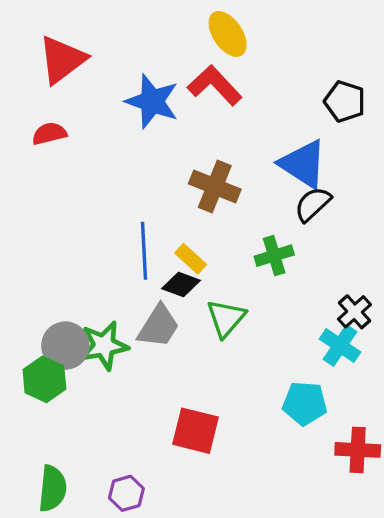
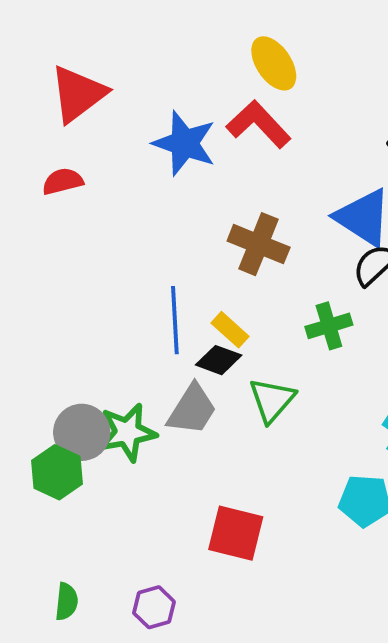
green semicircle: (53, 488) -> (67, 602), size x0.7

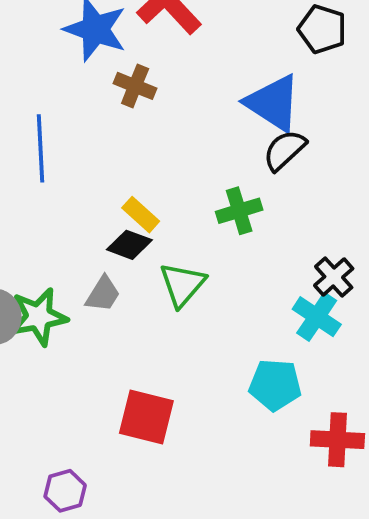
brown cross: (259, 244) -> (135, 86), moved, size x0.7
blue line: (175, 320) -> (40, 148), moved
gray trapezoid: (192, 410) -> (103, 294), size x0.7

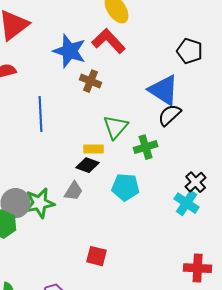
yellow rectangle: (141, 215) -> (94, 149), turned -42
green triangle: (182, 285) -> (116, 127), moved
cyan pentagon: (275, 385) -> (126, 187), moved
red square: (146, 417) -> (97, 256), size x0.7

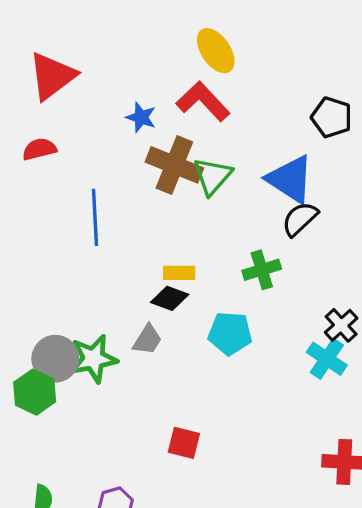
blue star: (70, 51) -> (141, 117), size x0.6
brown cross: (91, 81) -> (174, 165), size x1.6
green triangle: (116, 127) -> (212, 176), moved

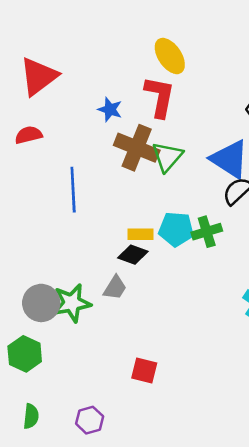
red L-shape: (203, 101) -> (160, 97), turned 54
cyan pentagon: (230, 333) -> (176, 229), moved
green hexagon: (35, 392) -> (25, 354), moved

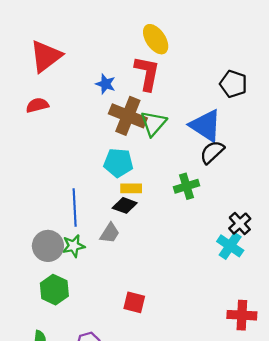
blue line: (73, 190) -> (75, 208), moved
cyan pentagon: (176, 229) -> (118, 163), moved
green star: (72, 303) -> (74, 246), size x0.7
green hexagon: (25, 354) -> (54, 290), moved

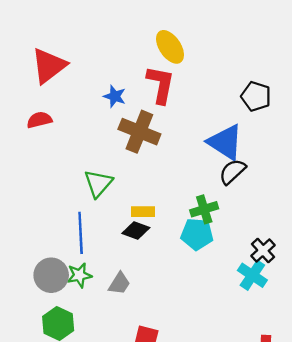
green triangle: (153, 123) -> (98, 183), moved
cyan pentagon: (118, 163) -> (197, 234), moved
gray trapezoid: (110, 233) -> (119, 283), moved

